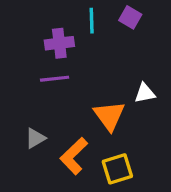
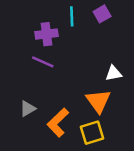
purple square: (130, 17) -> (102, 14), turned 30
purple line: (55, 79) -> (43, 62), turned 30
orange triangle: (109, 116) -> (98, 101), moved

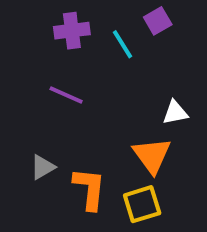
cyan line: (72, 16) -> (123, 44), moved, turned -30
purple cross: (47, 34) -> (72, 31), moved
orange L-shape: (58, 123) -> (89, 189), turned 140

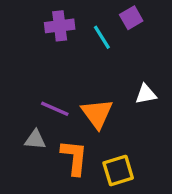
purple line: (66, 95) -> (55, 109), moved
orange triangle: (152, 155) -> (97, 114), moved
gray triangle: (43, 167) -> (35, 140), turned 35

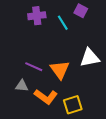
purple square: (131, 18) -> (81, 11), turned -32
white triangle: (146, 94) -> (90, 58), size x1.5
orange L-shape: (74, 157) -> (46, 97), turned 120

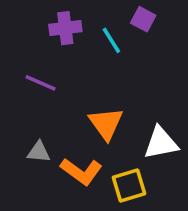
white triangle: (90, 58) -> (161, 143), moved
purple line: (34, 67) -> (41, 83), moved

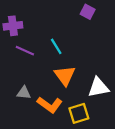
purple cross: (65, 28) -> (13, 26), moved
cyan line: (111, 40) -> (56, 46), moved

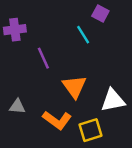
cyan line: (56, 46) -> (83, 35), moved
purple line: (25, 51) -> (43, 58), moved, turned 42
gray triangle: (24, 93) -> (17, 107), moved

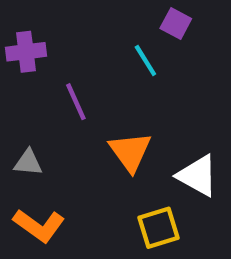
white triangle: (113, 100) -> (198, 176), turned 40
gray triangle: (17, 107) -> (28, 163), moved
orange L-shape: (57, 120) -> (39, 226), moved

